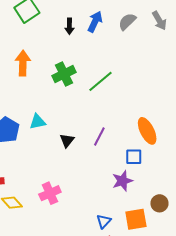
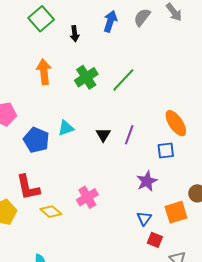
black arrow: (69, 26) -> (75, 34), moved
black triangle: (67, 141) -> (103, 135), moved
purple star: (122, 181) -> (147, 181), moved

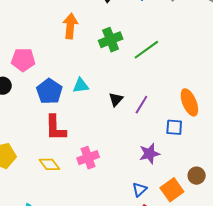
red L-shape: (28, 187) -> (55, 128), moved
orange square: (176, 212) -> (172, 190), turned -30

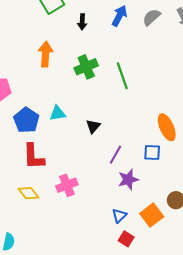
green line: (146, 50) -> (122, 76), turned -72
purple line: (141, 105) -> (116, 155), moved

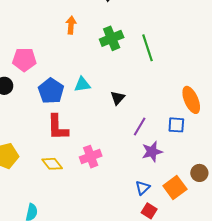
orange arrow: (45, 54) -> (71, 25), size x0.7

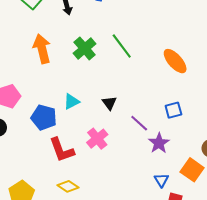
orange arrow: (71, 25) -> (42, 49), size x1.6
orange ellipse: (191, 100) -> (175, 61), moved
purple line: (140, 127) -> (139, 123), turned -60
pink cross: (91, 157) -> (97, 139), moved

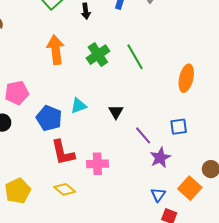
orange ellipse: (175, 61) -> (186, 78), turned 48
pink cross: (97, 139) -> (97, 164), moved, turned 30

